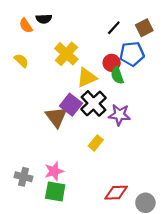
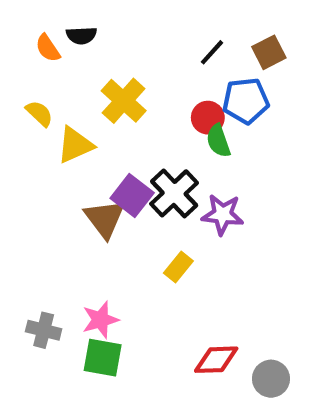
yellow triangle: (87, 77) -> (75, 145), moved

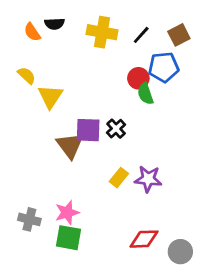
yellow cross: (124, 101) -> (102, 32), moved, turned -32
yellow triangle: (75, 145) -> (50, 96), turned -32
black cross: (174, 193) -> (116, 129), size x0.6
purple square: (132, 195) -> (88, 130), turned -36
purple star: (223, 214) -> (148, 179), moved

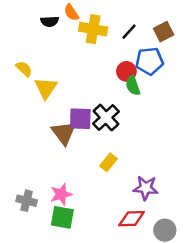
orange semicircle: (32, 32) -> (71, 12), moved
black cross: (116, 129) -> (106, 117), size x1.5
purple star: (148, 179) -> (146, 188), moved

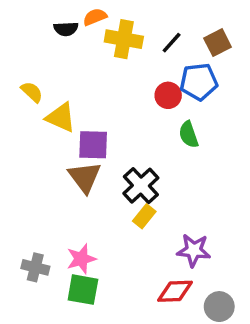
orange semicircle: (71, 12) -> (95, 17), turned 102
green semicircle: (133, 85) -> (189, 135), moved
yellow triangle: (46, 88) -> (61, 117), turned -40
black cross: (106, 117) -> (141, 186), moved
purple square: (80, 119) -> (93, 145), moved

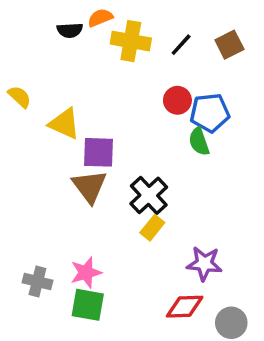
blue pentagon: (199, 82) -> (210, 113), moved
yellow semicircle: (32, 92) -> (20, 97), moved

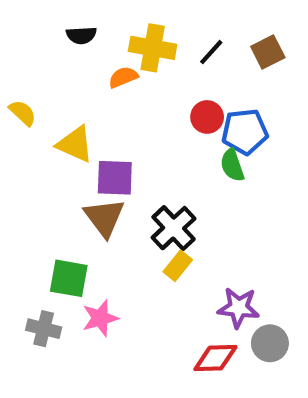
orange semicircle: (100, 18) -> (123, 77), moved
green square: (88, 305) -> (69, 278), moved
gray circle: (231, 323) -> (270, 343), moved

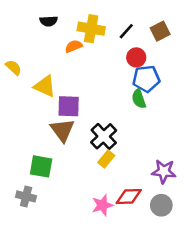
red circle: (207, 117) -> (136, 57), moved
purple star: (238, 308) -> (164, 171), moved
pink star: (100, 318) -> (102, 205), moved
red diamond: (215, 358) -> (129, 196), moved

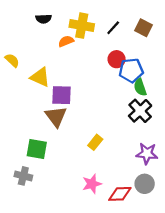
brown square: (160, 31) -> (143, 28), turned -36
red circle: (136, 57) -> (117, 59), moved
green semicircle: (139, 99) -> (140, 87), moved
black cross: (104, 136) -> (140, 111), moved
red diamond: (129, 196) -> (120, 194), moved

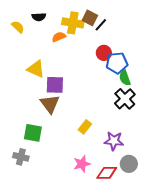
brown square: (143, 28) -> (90, 18), moved
yellow semicircle: (12, 60) -> (18, 27), moved
purple star: (147, 153) -> (114, 141), moved

